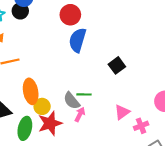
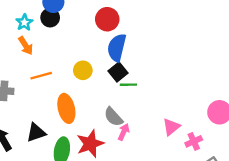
black square: (117, 65) -> (118, 72), moved
green line: (84, 94) -> (128, 85), moved
yellow circle: (42, 106) -> (83, 70), moved

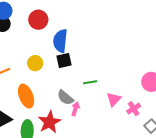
red circle: (107, 19) -> (38, 20), moved
black square: (118, 72) -> (64, 61), turned 35
green line: (128, 85) -> (90, 82), moved

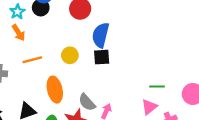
green line: (90, 82) -> (157, 86), moved
gray semicircle: (65, 98) -> (87, 102), moved

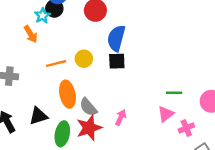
cyan star: (17, 12) -> (42, 16), moved
orange line: (32, 60) -> (56, 64), moved
gray semicircle: (87, 102) -> (88, 107), moved

